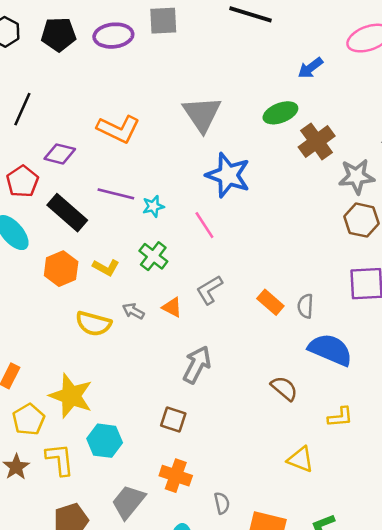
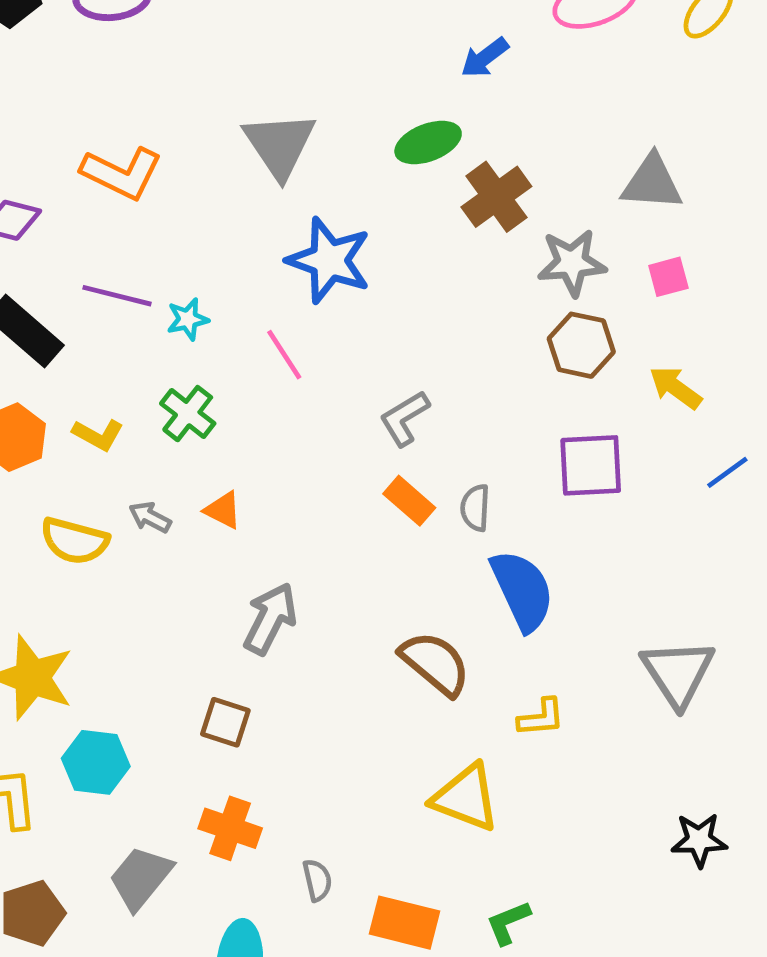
gray L-shape: (209, 290) -> (404, 418), moved
blue semicircle: (330, 350) -> (522, 590), turned 42
brown semicircle: (284, 388) -> (435, 663), size x1.4
yellow triangle: (300, 459) -> (466, 798), size x1.4

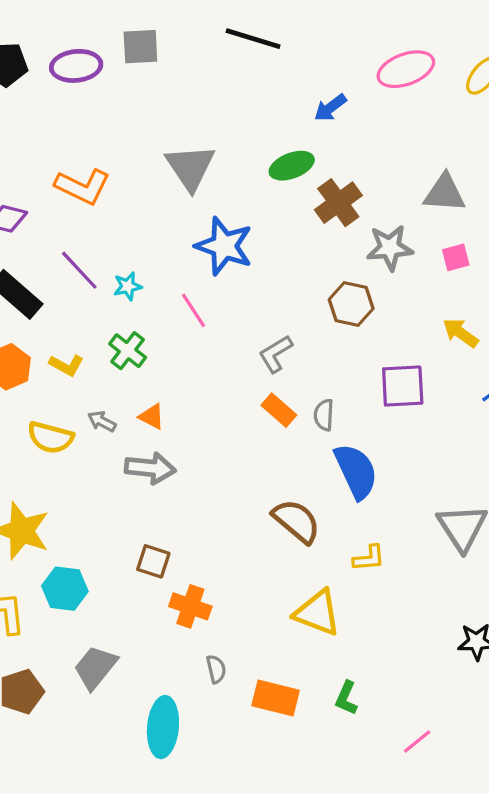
purple line: (117, 296) -> (79, 270), turned 33
brown hexagon: (581, 345) -> (351, 304), moved
gray arrow: (270, 619) -> (150, 468), moved, turned 69
orange cross: (230, 828) -> (190, 606), moved
green L-shape: (508, 923) -> (346, 698), turned -44

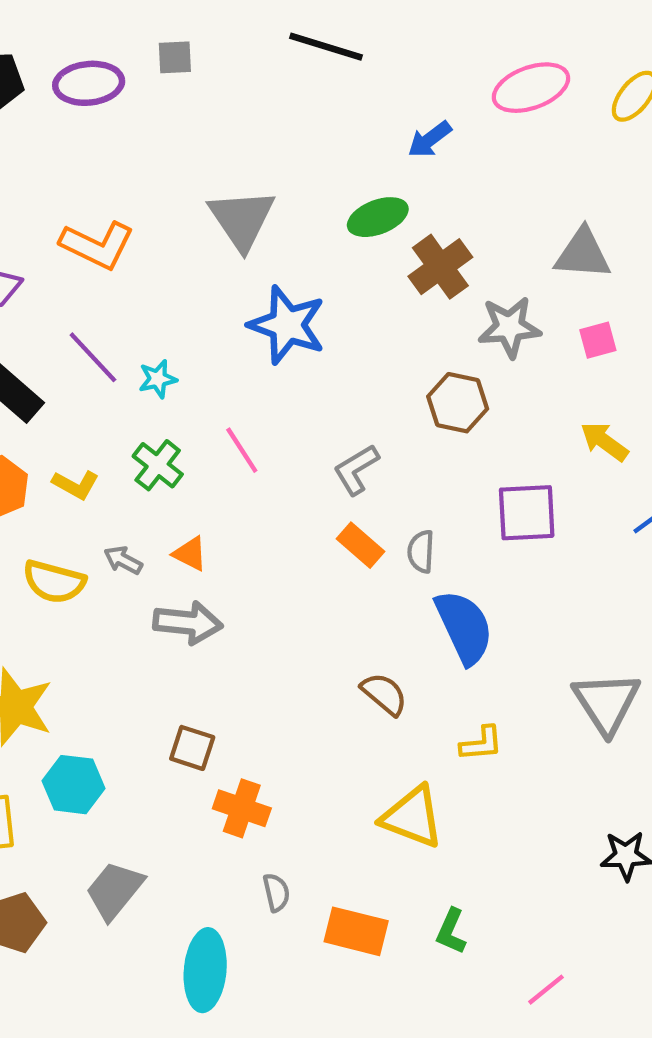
gray square: (140, 47) -> (175, 57), size x0.7
pink line: (194, 310) -> (242, 450), moved
brown semicircle: (296, 521) -> (384, 694), size x0.7

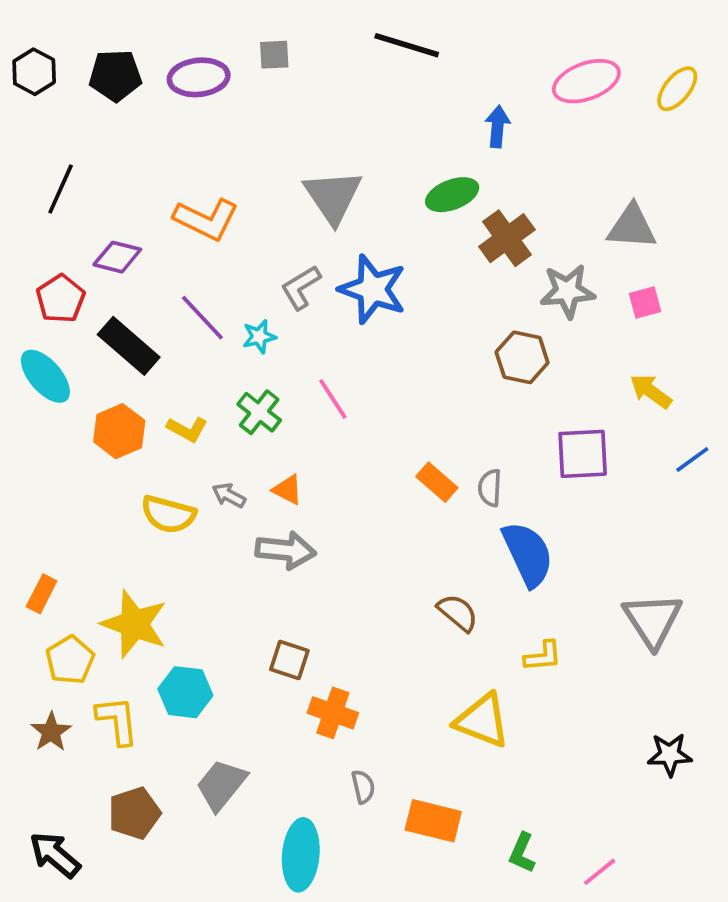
blue arrow: (430, 139) -> (497, 127), turned 132
gray L-shape: (356, 470) -> (301, 287), moved
green L-shape: (451, 931) -> (522, 853), moved

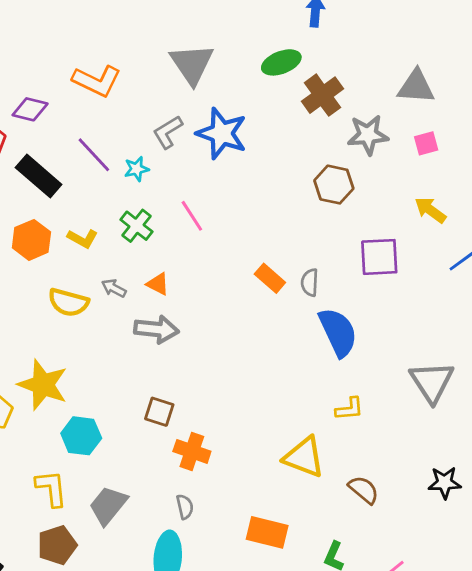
brown semicircle: (458, 613) -> (364, 490), moved
yellow L-shape: (117, 721) -> (51, 488), moved
gray semicircle: (363, 787) -> (185, 507), moved
brown pentagon: (134, 813) -> (57, 545), moved

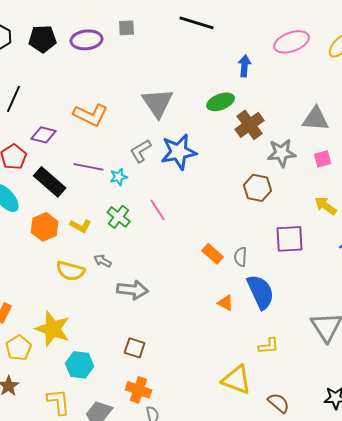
blue star: (222, 133) -> (179, 152), turned -30
purple line: (94, 155) -> (89, 167), turned -36
orange triangle: (158, 284) -> (226, 303), moved
orange cross: (192, 451) -> (139, 390), moved

